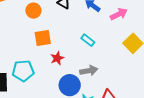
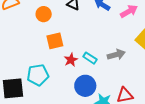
cyan rectangle: (88, 40) -> (90, 58), moved
gray arrow: (89, 71) -> (116, 55), moved

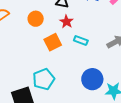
cyan rectangle: (90, 58) -> (81, 41), moved
red star: (71, 60) -> (66, 22), moved

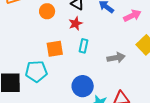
cyan rectangle: (81, 41) -> (83, 46), turned 64
orange square: (53, 42) -> (55, 49), moved

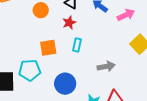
gray arrow: (116, 58) -> (106, 66), moved
blue circle: (83, 86) -> (65, 84), moved

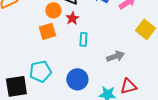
orange circle: (41, 10) -> (53, 10), moved
orange square: (48, 48) -> (47, 31), moved

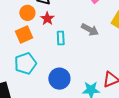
gray arrow: (115, 56) -> (90, 30), moved, turned 54
cyan pentagon: (40, 71) -> (25, 63), moved

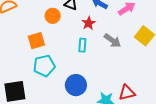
red star: (47, 19) -> (89, 23), moved
orange square: (24, 34) -> (36, 41), moved

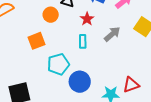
gray arrow: (112, 40) -> (112, 34), turned -72
cyan pentagon: (44, 66) -> (58, 64), moved

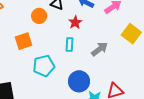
gray arrow: (112, 34) -> (100, 49), moved
blue circle: (80, 82) -> (79, 81), moved

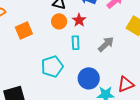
orange circle: (39, 16) -> (59, 21), moved
orange square: (23, 41) -> (24, 30), moved

